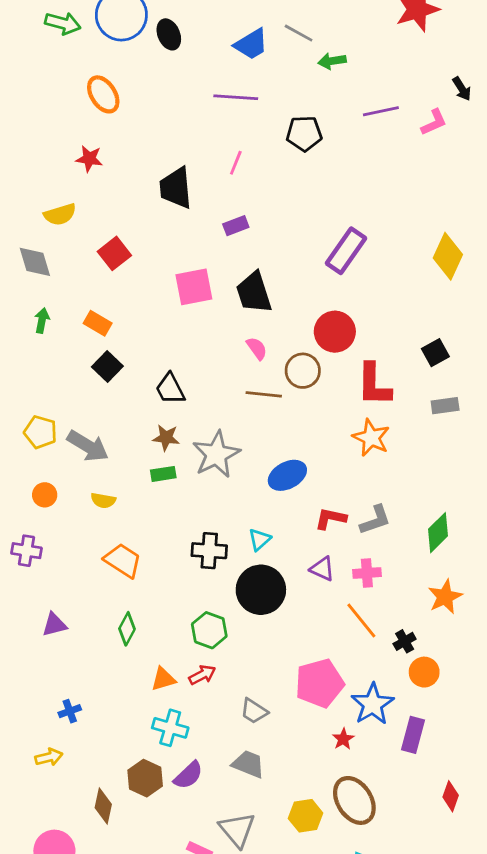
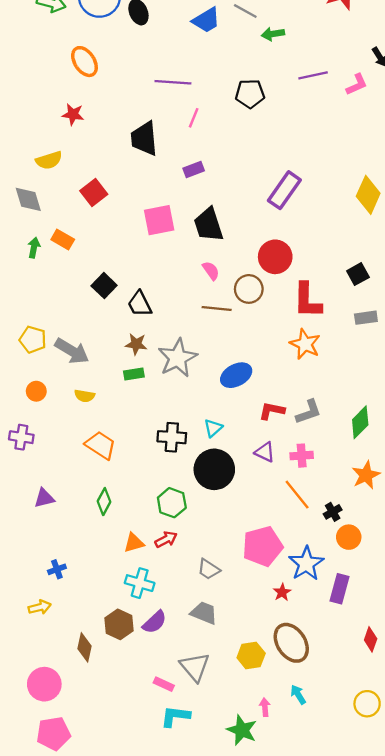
purple line: (236, 97) -> (173, 82), moved
orange rectangle: (98, 323) -> (63, 240), moved
black square: (107, 367) -> (104, 286), moved

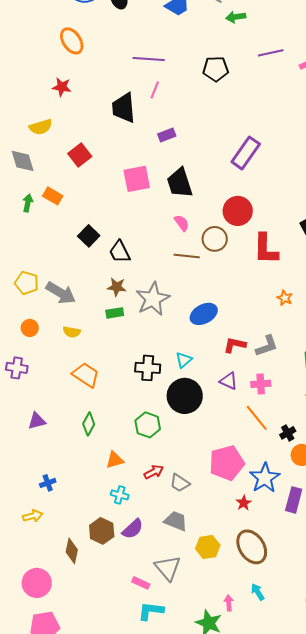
pink line: (194, 118) -> (155, 90), moved
orange star: (305, 344) -> (285, 298), moved, size x0.6
red arrow: (166, 539) -> (154, 472), moved
cyan cross: (140, 583) -> (120, 495), size x0.7
yellow hexagon: (251, 655) -> (208, 547), moved

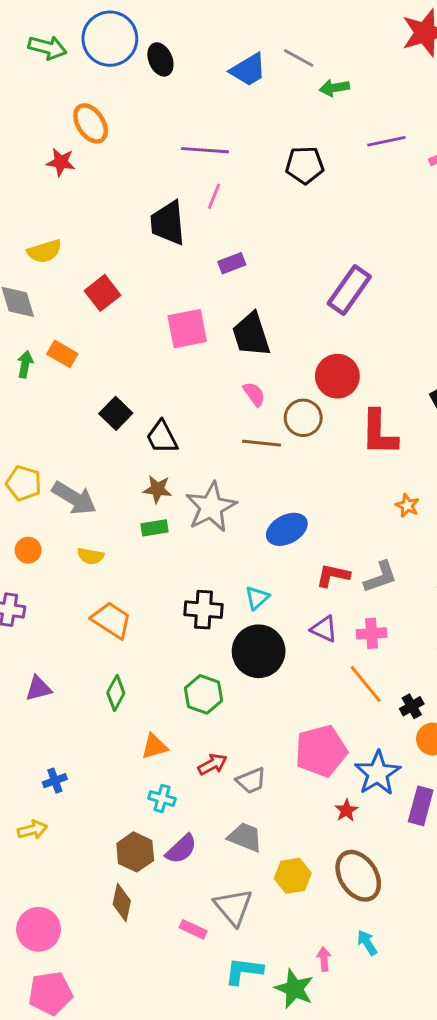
red star: (62, 87) -> (61, 162), moved
gray trapezoid: (180, 483) -> (251, 781), turned -55
brown diamond: (72, 551) -> (122, 903), moved
cyan L-shape: (151, 611) -> (244, 971), moved

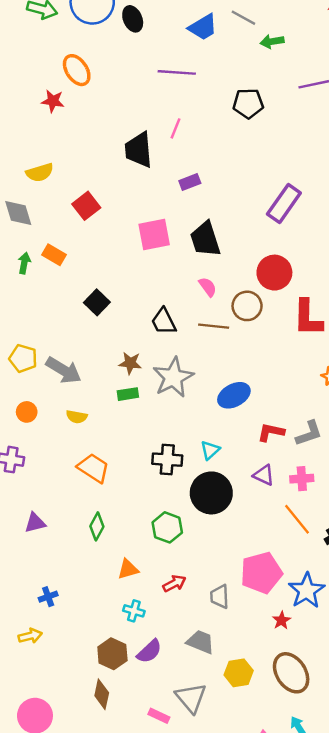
purple line: (205, 150) -> (177, 72), moved
black trapezoid: (162, 437) -> (164, 321), moved
gray trapezoid: (251, 781) -> (220, 597), moved, turned 110

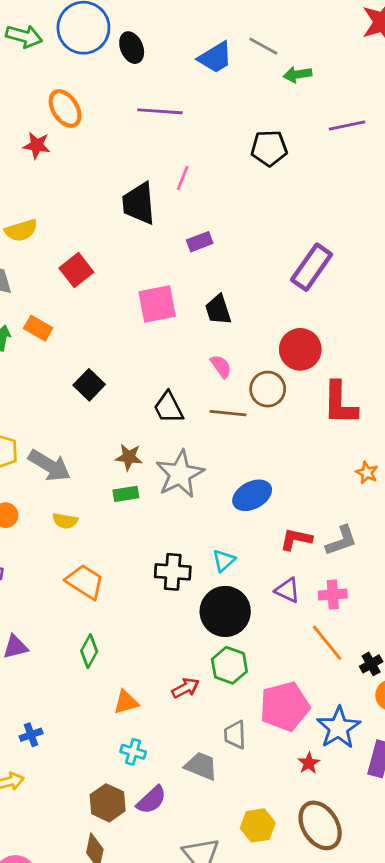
purple line: (177, 72) -> (160, 111), moved
black trapezoid: (205, 239) -> (218, 310), size x0.7
green hexagon: (167, 527) -> (229, 665), moved
red arrow: (174, 583) -> (185, 688), moved
gray trapezoid: (201, 642) -> (201, 766), moved

